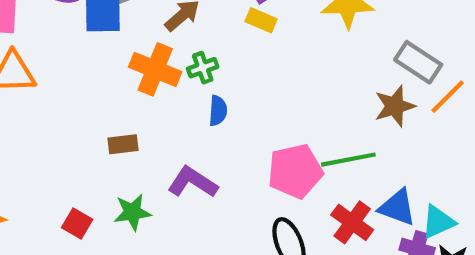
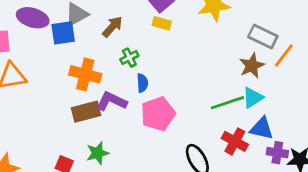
orange cross: (155, 69) -> (85, 74), moved
brown rectangle: (123, 144) -> (86, 112), size x1.5
pink pentagon: (295, 171) -> (158, 114), moved
purple L-shape: (193, 182) -> (112, 101), moved
cyan triangle: (438, 222) -> (253, 98), moved

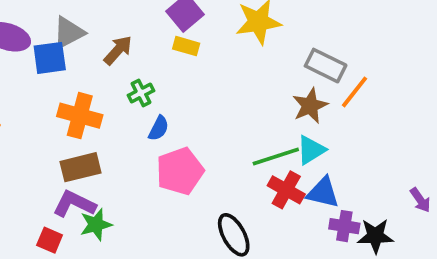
blue semicircle: (142, 83) -> (159, 128), turned 30
purple L-shape: (112, 101) -> (74, 204), moved
red cross: (235, 141) -> (286, 190), moved

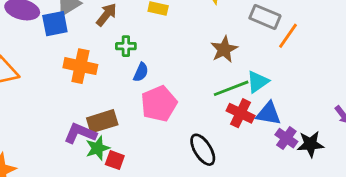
green cross: (141, 93) -> (126, 46), turned 30
brown star: (310, 106) -> (224, 49), moved
brown rectangle: (81, 167) -> (102, 121), moved
purple cross: (344, 226) -> (286, 138), turned 30
red square: (50, 240) -> (115, 160), moved

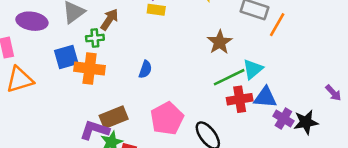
blue square: (55, 24) -> (66, 57), moved
green cross: (126, 46) -> (95, 38), moved
pink pentagon: (159, 104) -> (167, 119), moved
red cross: (241, 113) -> (240, 99), turned -30

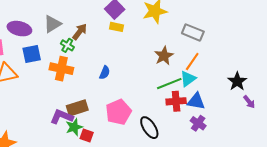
orange line: (277, 25) -> (192, 61), moved
green cross: (95, 38) -> (67, 45), turned 32
blue square: (66, 57) -> (32, 54), moved
purple cross: (283, 118) -> (198, 123), moved
black star: (306, 122) -> (237, 81), moved, turned -30

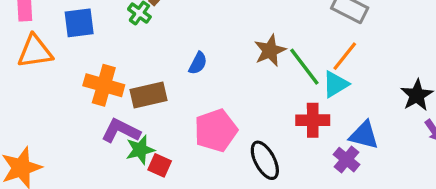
brown star: (164, 56) -> (270, 50), moved
orange cross: (61, 69) -> (104, 85), moved
green line: (169, 84) -> (304, 67), moved, turned 70
blue triangle: (196, 101) -> (364, 135), moved
brown rectangle: (77, 108) -> (149, 95), moved

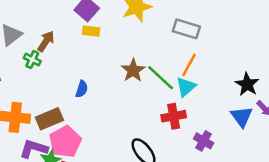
pink pentagon: (216, 130) -> (65, 142), moved
blue triangle: (364, 135) -> (242, 117), moved, turned 50

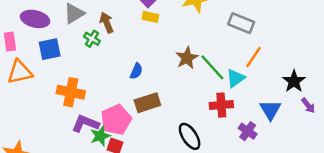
brown arrow: (46, 41) -> (107, 23), turned -60
orange line: (189, 65) -> (254, 57), moved
blue triangle: (242, 117) -> (270, 110), moved
brown rectangle: (49, 119) -> (147, 103), moved

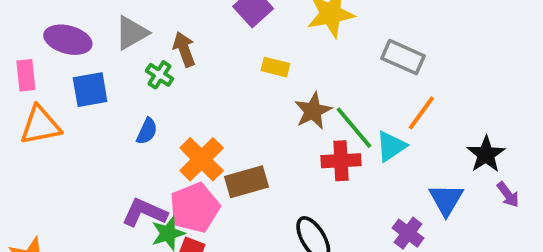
yellow rectangle: (150, 17) -> (275, 67), moved
blue semicircle: (136, 71) -> (147, 131), moved
orange cross: (71, 92) -> (202, 159), moved, turned 32
red cross: (221, 105) -> (341, 161), moved

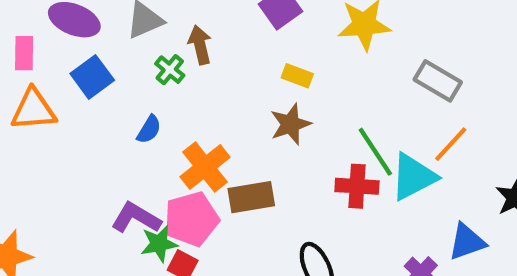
blue square: (90, 90) -> (92, 77), turned -33
brown star: (313, 111) -> (290, 124), moved
cyan triangle: (391, 146) -> (413, 177), size x1.4
blue triangle: (446, 200) -> (467, 242), turned 33

